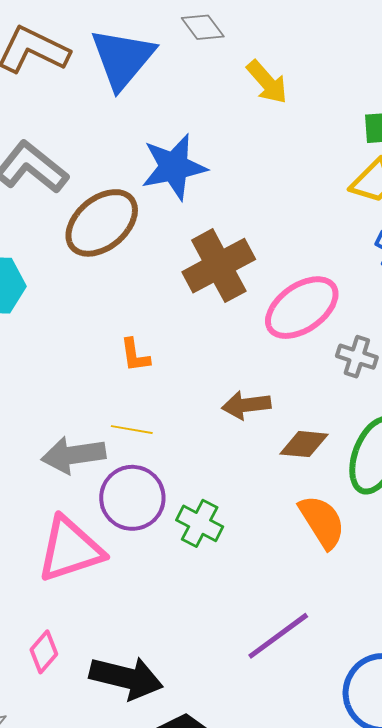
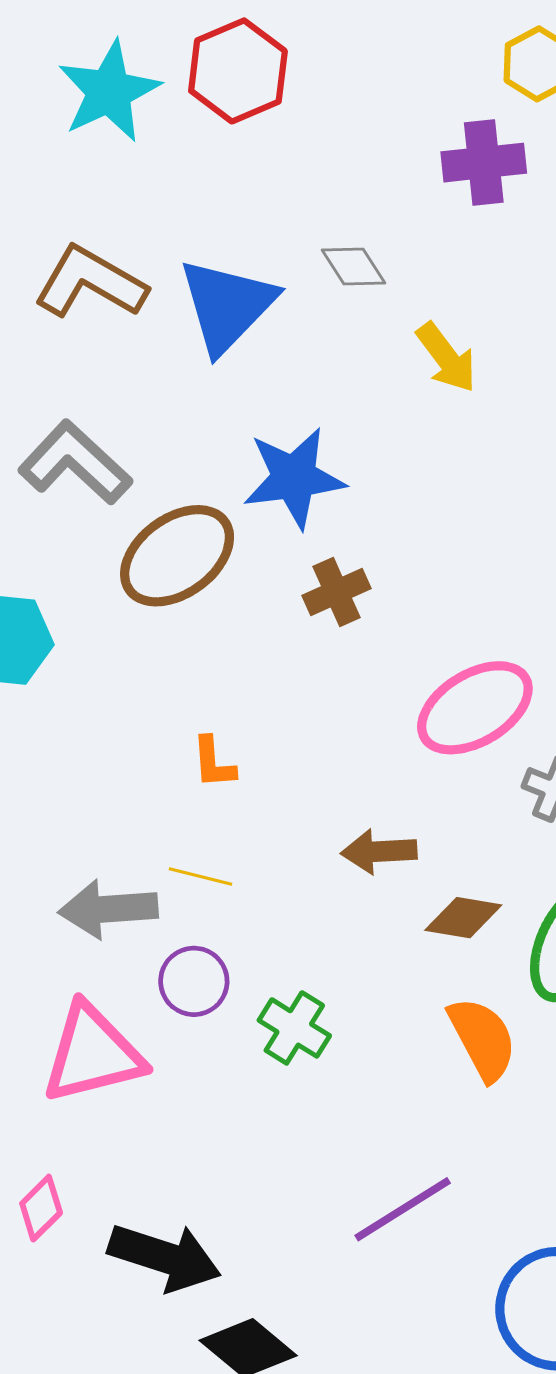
brown cross: (219, 266) -> (337, 592), moved, size x0.6
purple circle: (132, 498) -> (194, 981), size x0.7

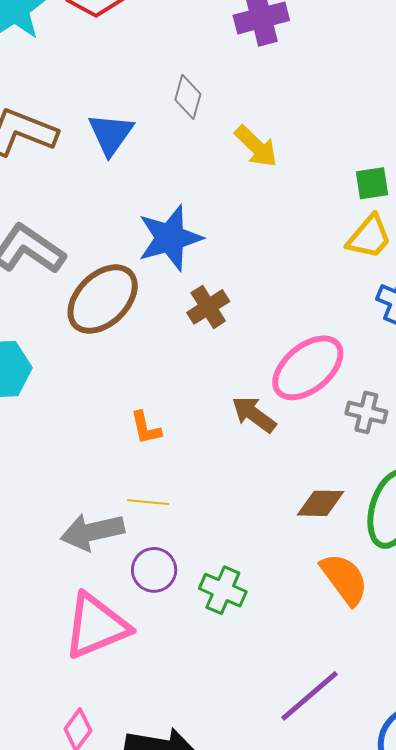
gray diamond: (354, 266) -> (188, 97), turned 57
blue triangle: (227, 305) -> (111, 134), size x0.7
brown arrow: (379, 851) -> (254, 414), moved, turned 48

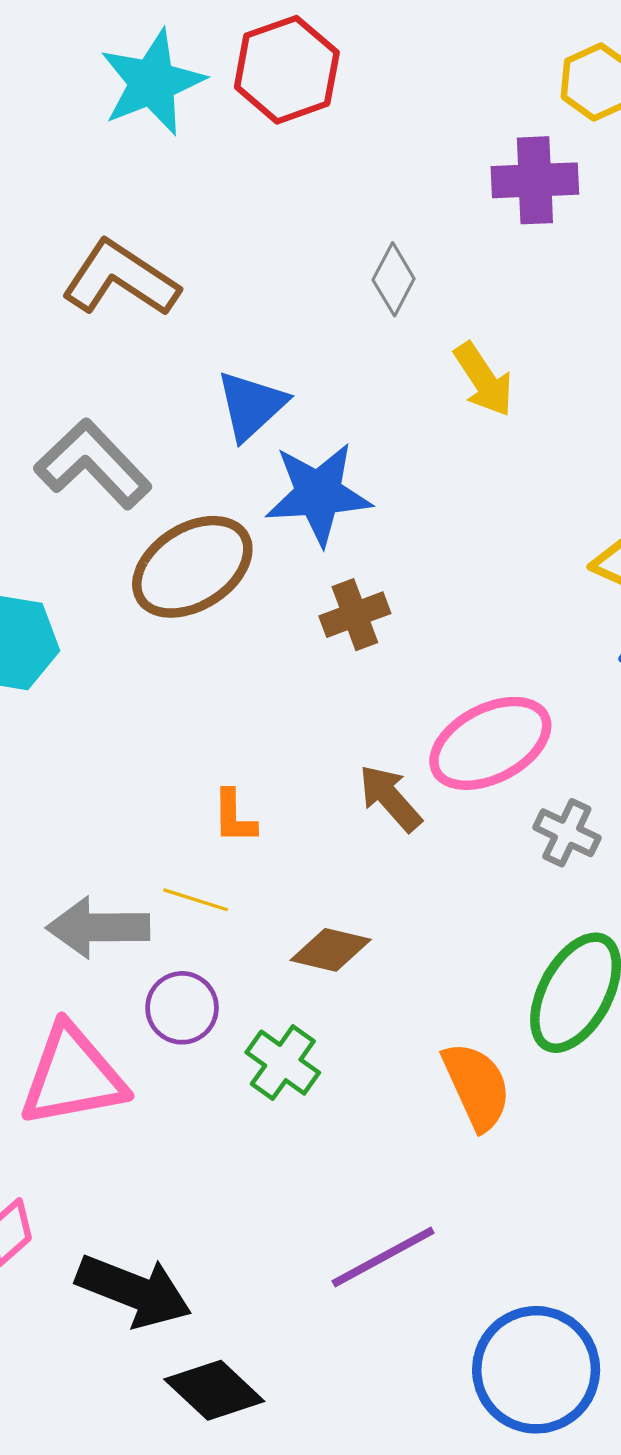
blue triangle: (111, 134) -> (251, 405), moved
orange L-shape: (146, 428) -> (234, 817), moved
brown diamond: (321, 503) -> (331, 950), moved

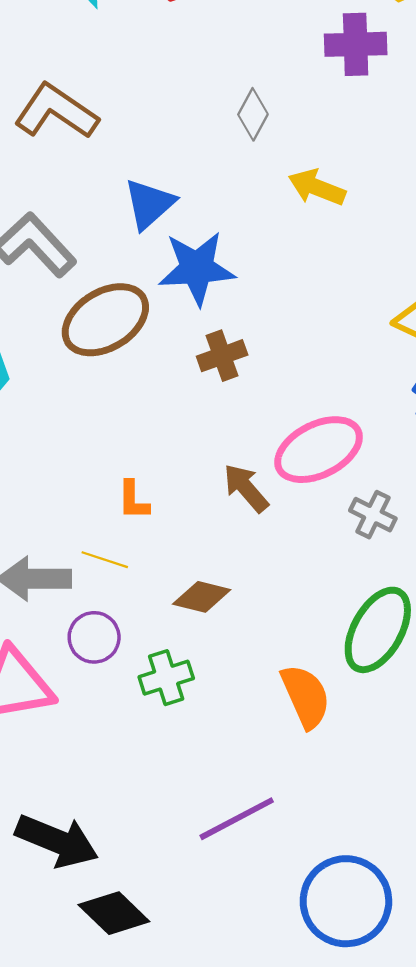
yellow arrow: (484, 380) -> (317, 187), turned 144
green cross: (283, 1063) -> (166, 678), turned 36

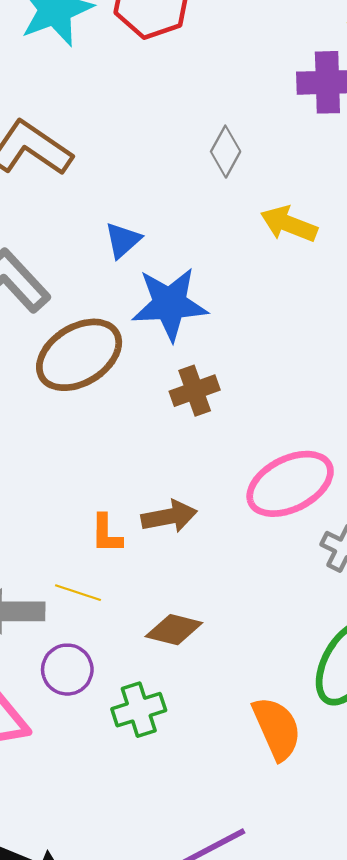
blue triangle: (149, 204) -> (123, 240), size x0.7
brown arrow: (246, 488) -> (169, 516), moved, turned 120

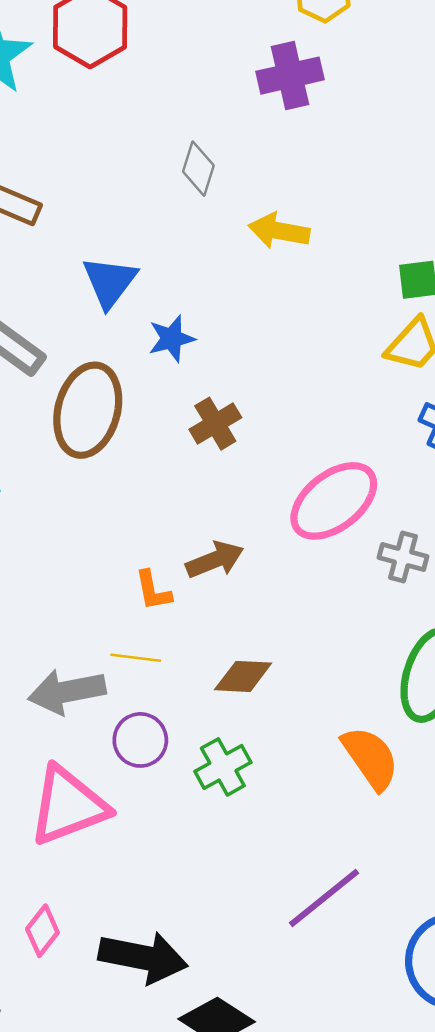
blue triangle: (123, 240) -> (110, 282), size x1.4
blue star: (170, 304) -> (172, 339), size x0.6
brown ellipse: (79, 355) -> (88, 410), turned -32

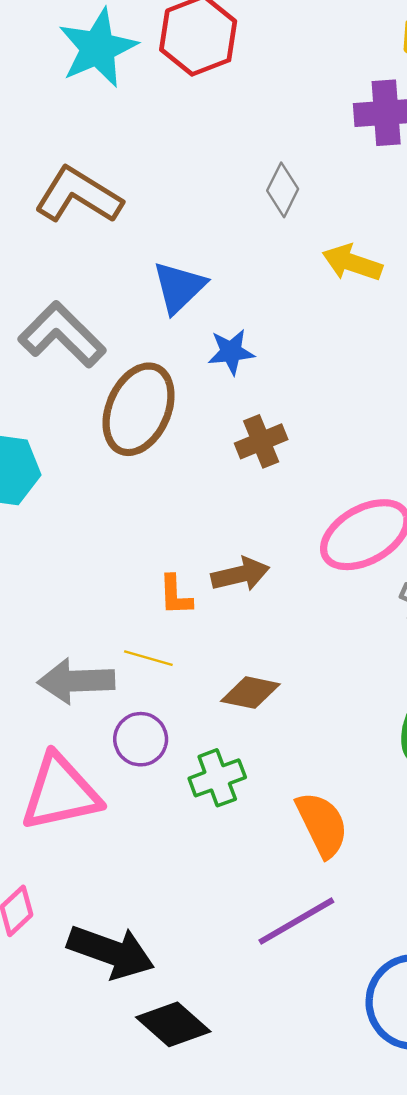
orange semicircle: (370, 758) -> (322, 824), moved

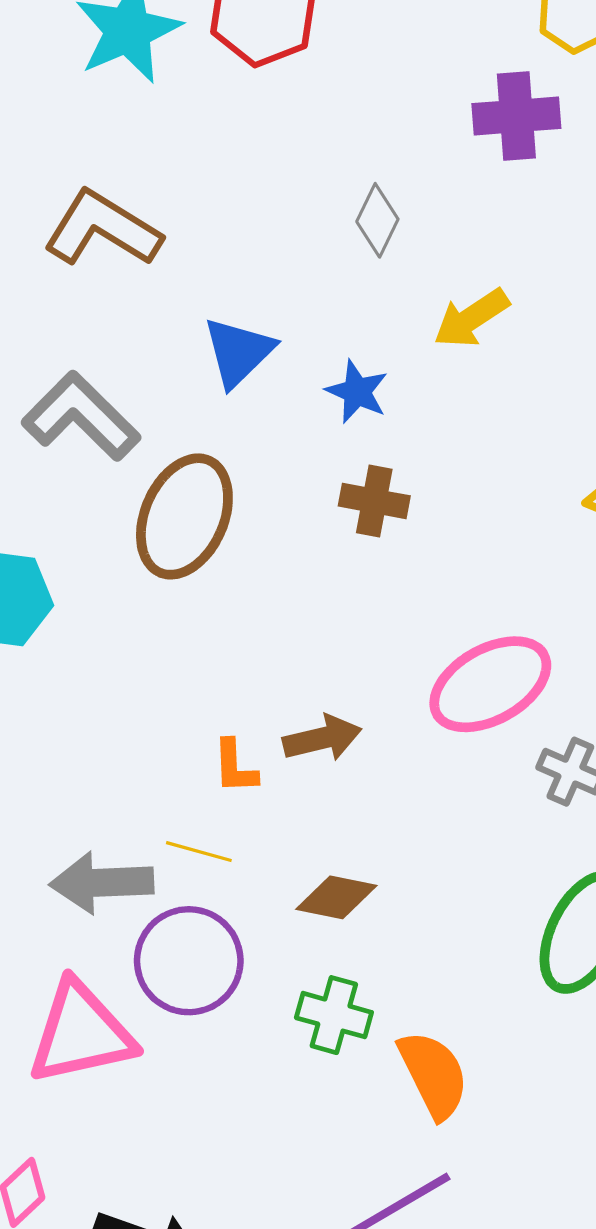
yellow arrow: (352, 263) -> (471, 318), turned -52
blue star: (231, 352) -> (357, 392), moved, turned 30
brown cross: (261, 441) -> (374, 501), moved, turned 33
purple circle: (141, 739) -> (189, 961), size x1.5
green cross: (217, 778) -> (334, 1015), moved, turned 36

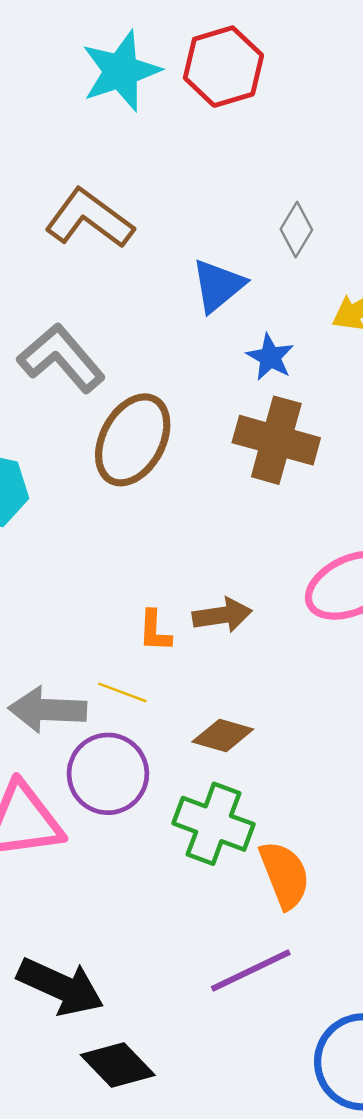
blue triangle: (238, 352) -> (218, 286), moved
brown cross: (374, 501) -> (276, 440), size x1.6
green cross: (334, 1015) -> (214, 824), size x1.4

